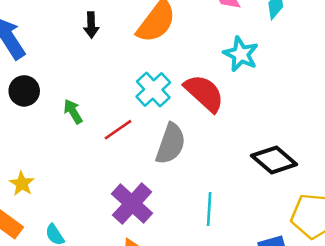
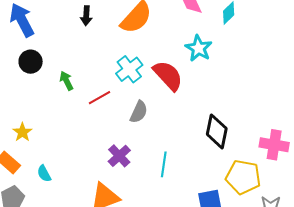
gray semicircle: (171, 144) -> (139, 112), size x0.7
black diamond: (274, 160) -> (217, 131), turned 56
purple cross: (132, 204) -> (119, 156), moved, size x0.7

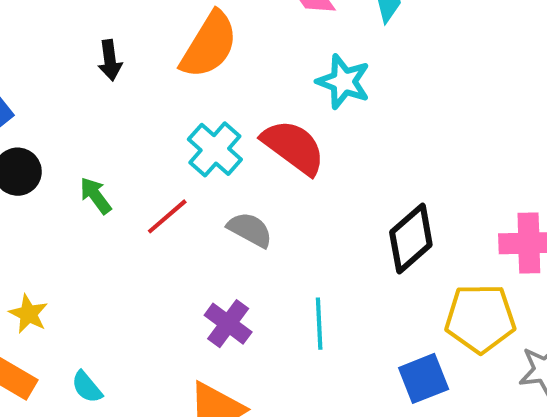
gray semicircle: (139, 112) -> (250, 230), turned -75
black diamond: (217, 131) -> (411, 239), turned 48

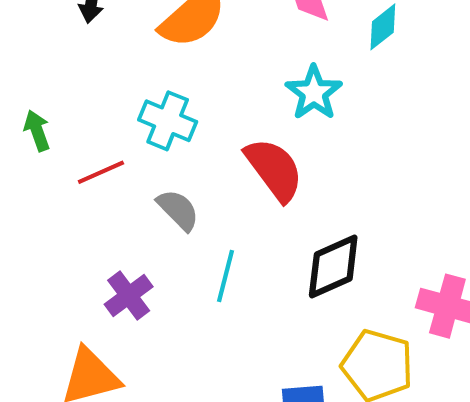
red semicircle: (293, 147) -> (274, 169), moved
cyan cross: (215, 149) -> (168, 121), turned -36
cyan line: (319, 324) -> (225, 276), moved

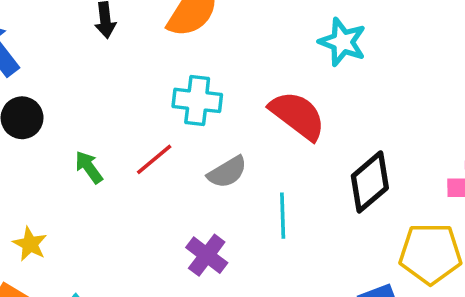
cyan star: (314, 93) -> (342, 42), moved
green arrow: (37, 131) -> (89, 167), moved
gray semicircle: (178, 210) -> (227, 172), turned 120

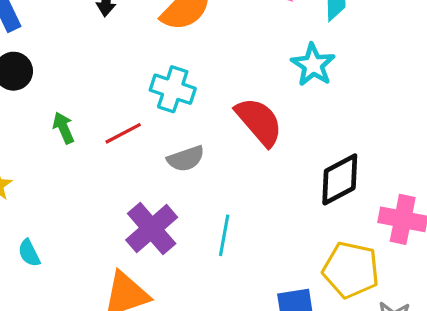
black diamond: (370, 182) -> (340, 179), moved
cyan line: (283, 216) -> (224, 235), moved
purple cross: (207, 255) -> (152, 229), size x1.4

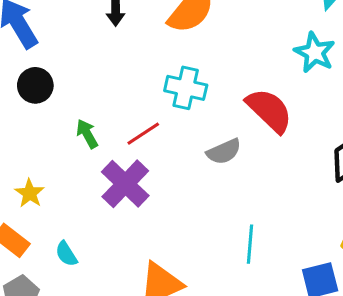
gray semicircle: (186, 159) -> (224, 152), moved
purple cross: (152, 229) -> (125, 184), moved
cyan line: (224, 235) -> (250, 244), moved

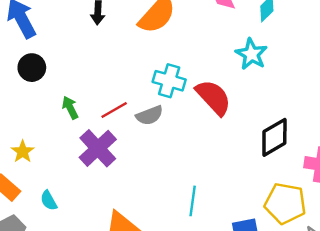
cyan cross: (186, 88) -> (169, 81), moved
gray semicircle: (224, 152) -> (149, 115), moved

